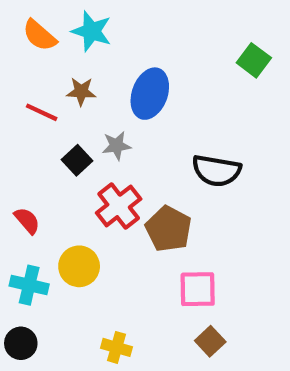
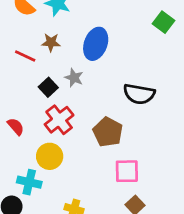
gray star: (117, 146) -> (74, 78), turned 30
red cross: (119, 206) -> (59, 120), moved
cyan cross: (29, 285) -> (29, 182), moved

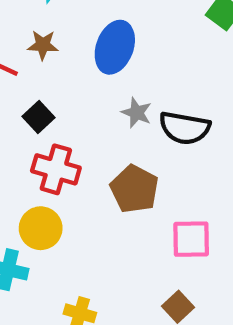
gray star: (74, 78) -> (137, 113), moved
red cross: (59, 120) -> (56, 169), turned -36
pink square: (127, 171) -> (191, 239), moved

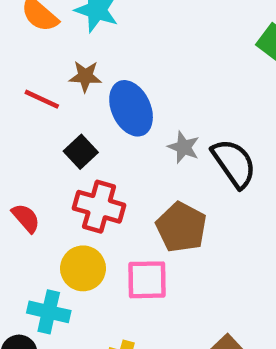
blue ellipse: (115, 47) -> (131, 108), moved, turned -45
black semicircle: (185, 128) -> (234, 163), turned -135
pink square: (191, 239) -> (147, 280), moved

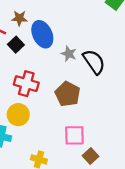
black square: (81, 152) -> (16, 45), moved
pink square: (147, 280) -> (74, 135), moved

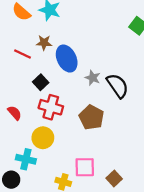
black square: (16, 45) -> (41, 82), moved
pink square: (74, 135) -> (85, 167), moved

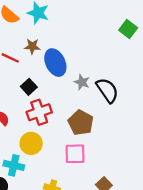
red cross: (51, 107) -> (39, 112), turned -35
pink square: (85, 167) -> (75, 154), moved

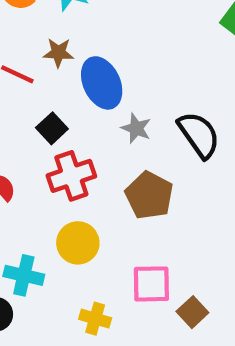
gray star: (82, 82) -> (136, 128), moved
yellow circle: (31, 143) -> (78, 243), moved
pink square: (75, 154) -> (151, 284), moved

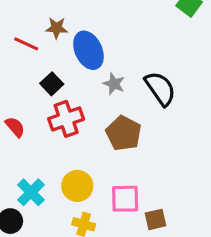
yellow circle: (78, 243) -> (77, 186), moved
cyan cross: (24, 275) -> (31, 192), turned 32
brown square: (192, 312) -> (155, 219), turned 30

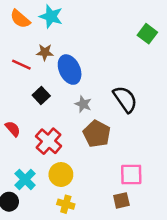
gray star: (114, 84) -> (83, 104), moved
red cross: (66, 119) -> (49, 141), moved, turned -30
pink square: (125, 199) -> (131, 175), moved

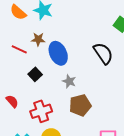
black semicircle: (125, 99) -> (103, 53), moved
brown pentagon: (97, 134) -> (80, 105), turned 30
red cross: (49, 141) -> (41, 111), turned 30

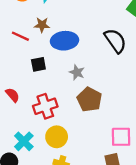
blue ellipse: (58, 53) -> (64, 41), turned -70
black square: (35, 74) -> (38, 64), turned 32
brown pentagon: (80, 105) -> (89, 99), turned -30

